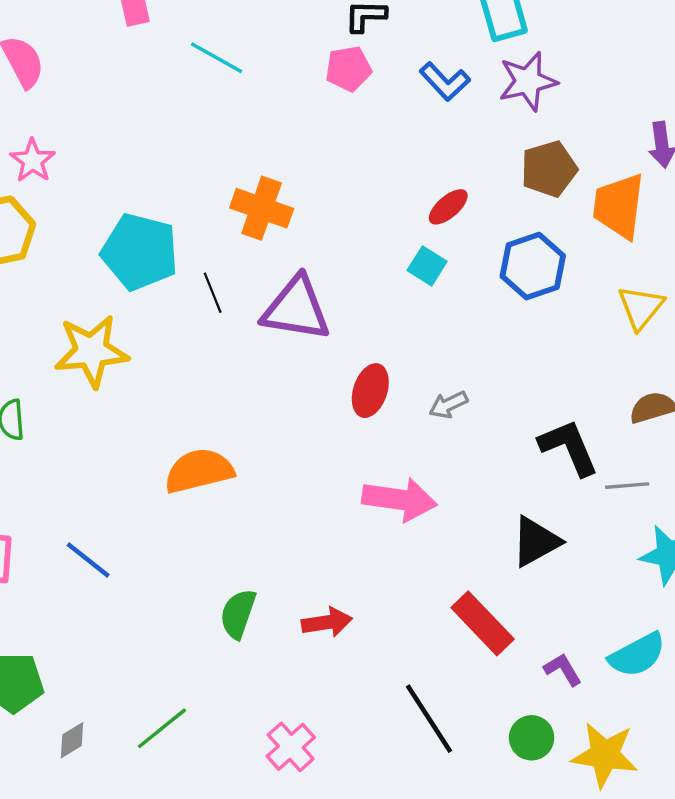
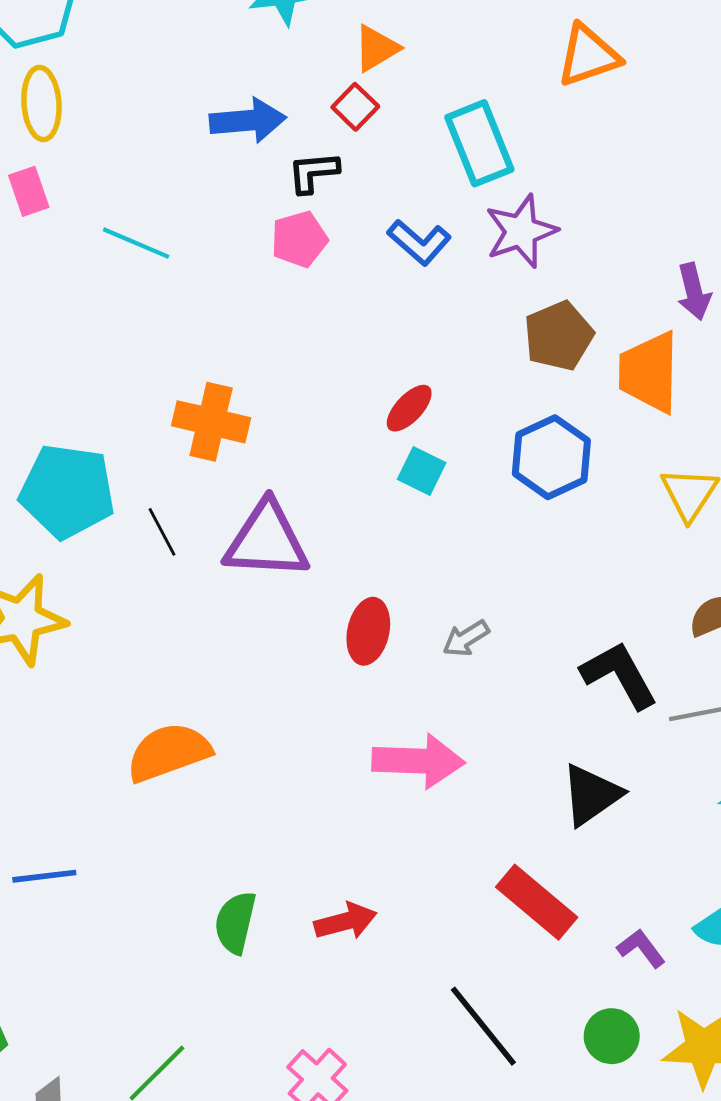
red ellipse: (448, 207) -> (409, 408), moved
blue line: (88, 560) -> (44, 876), turned -39

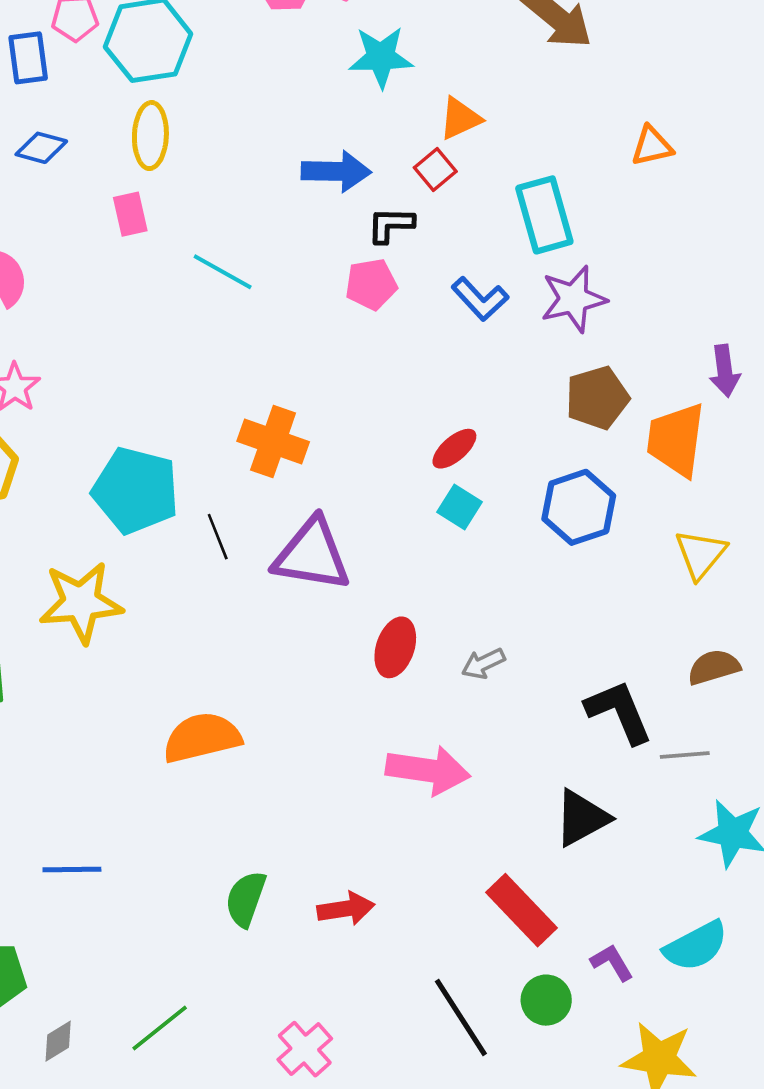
orange triangle: (588, 56) -> (652, 146), size x0.7
blue line: (44, 876) -> (72, 869), moved
green circle: (612, 1036) -> (546, 1000), moved

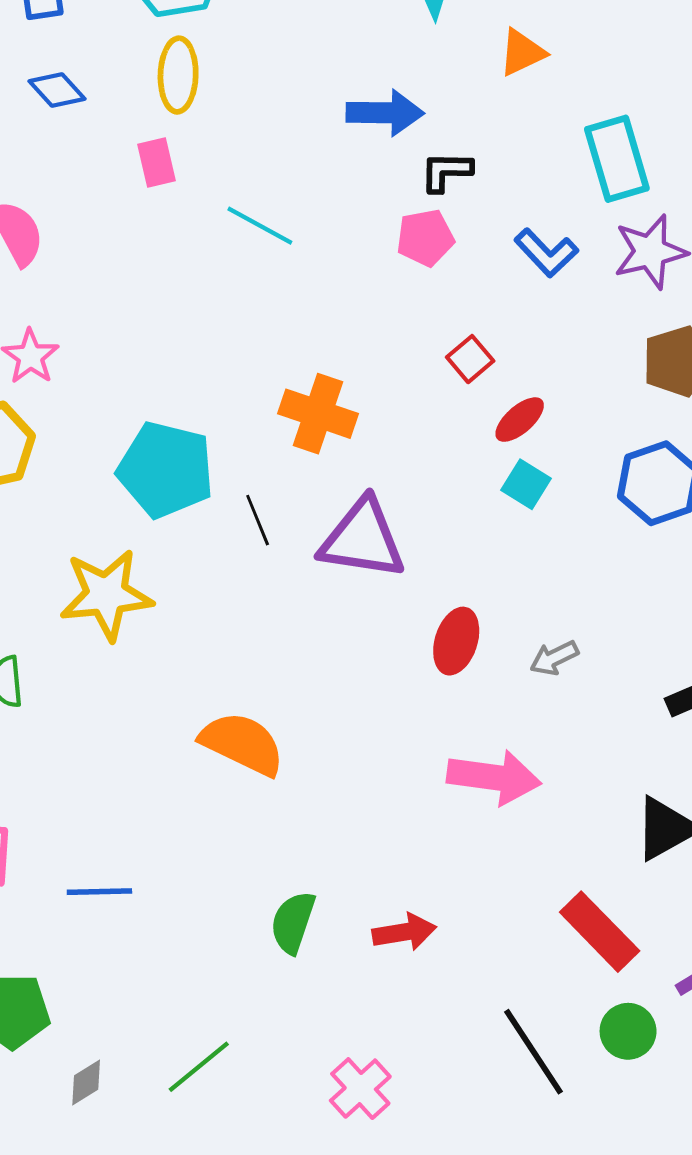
blue diamond: (41, 148) -> (57, 90), turned 33
red square: (435, 170) -> (470, 359), moved
orange semicircle: (202, 738) -> (242, 744), turned 40

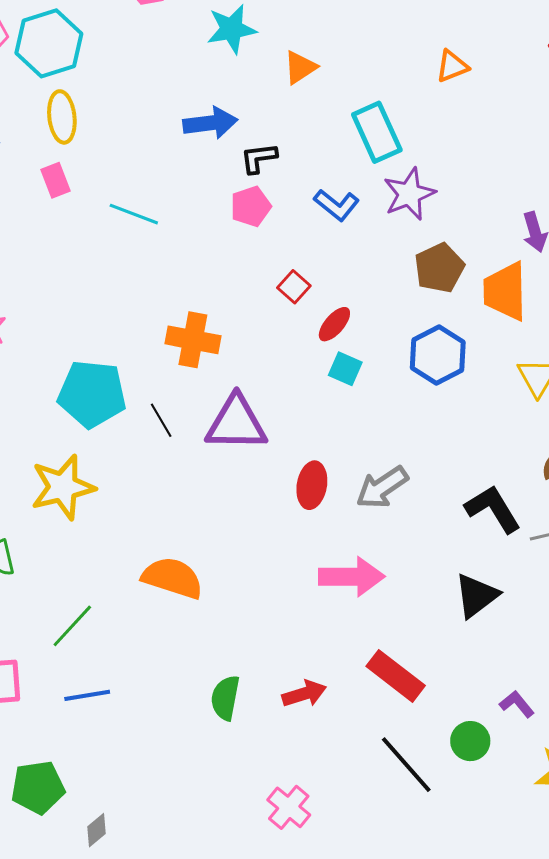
gray arrow: (554, 658) -> (382, 487), size x1.6
red rectangle: (600, 932) -> (396, 676), moved
green line: (199, 1067) -> (72, 626), moved

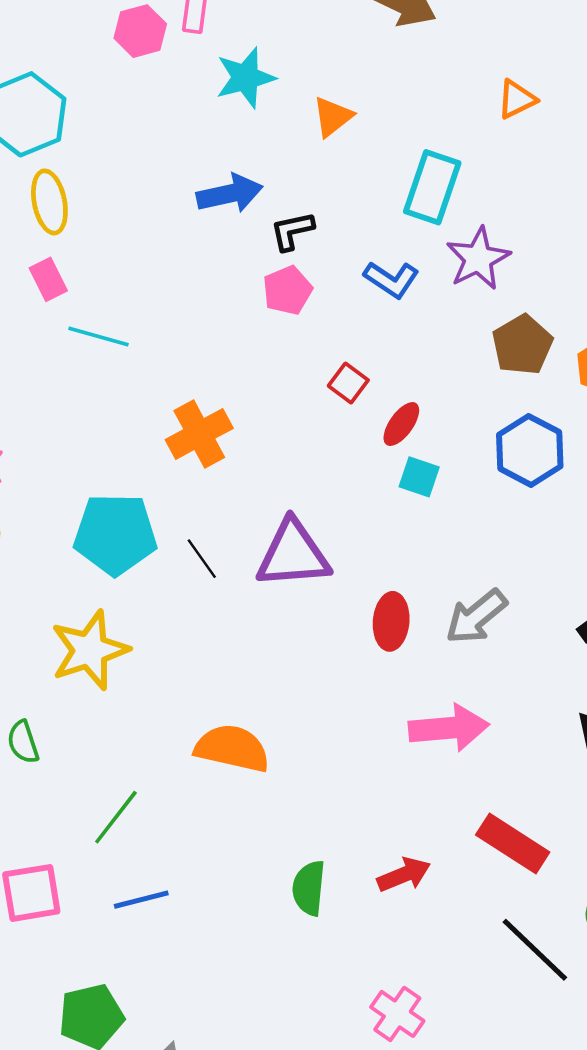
cyan rectangle: (377, 132) -> (432, 187), turned 48
cyan line: (134, 214) -> (99, 337), moved
orange cross: (193, 340) -> (199, 434), moved, turned -34

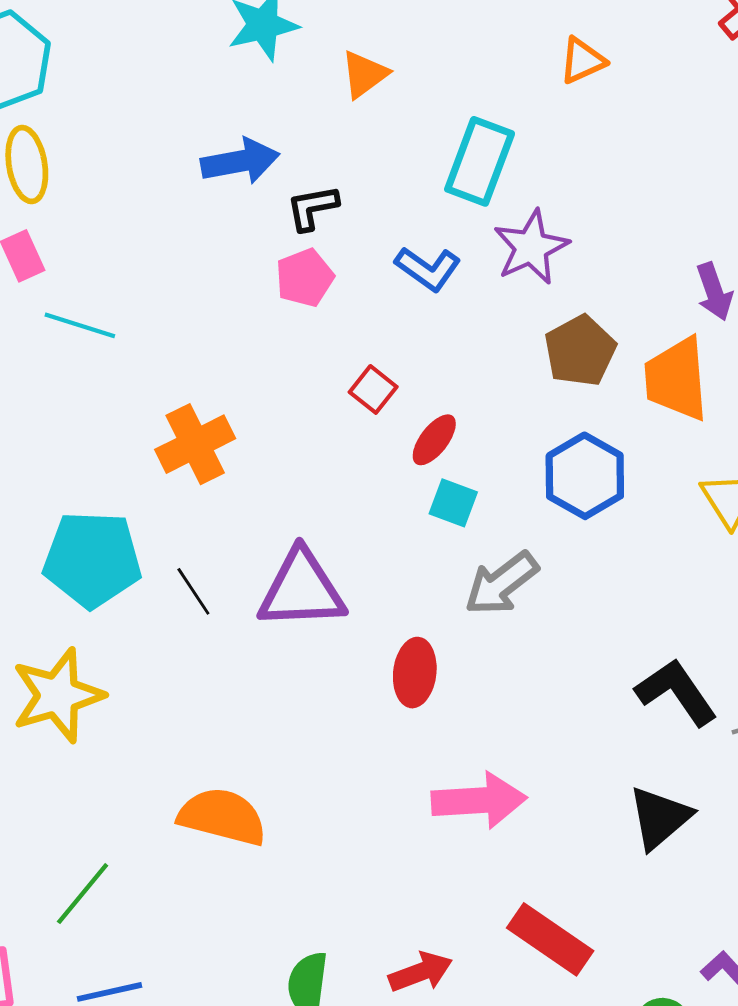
gray arrow: (476, 617) -> (501, 583), moved

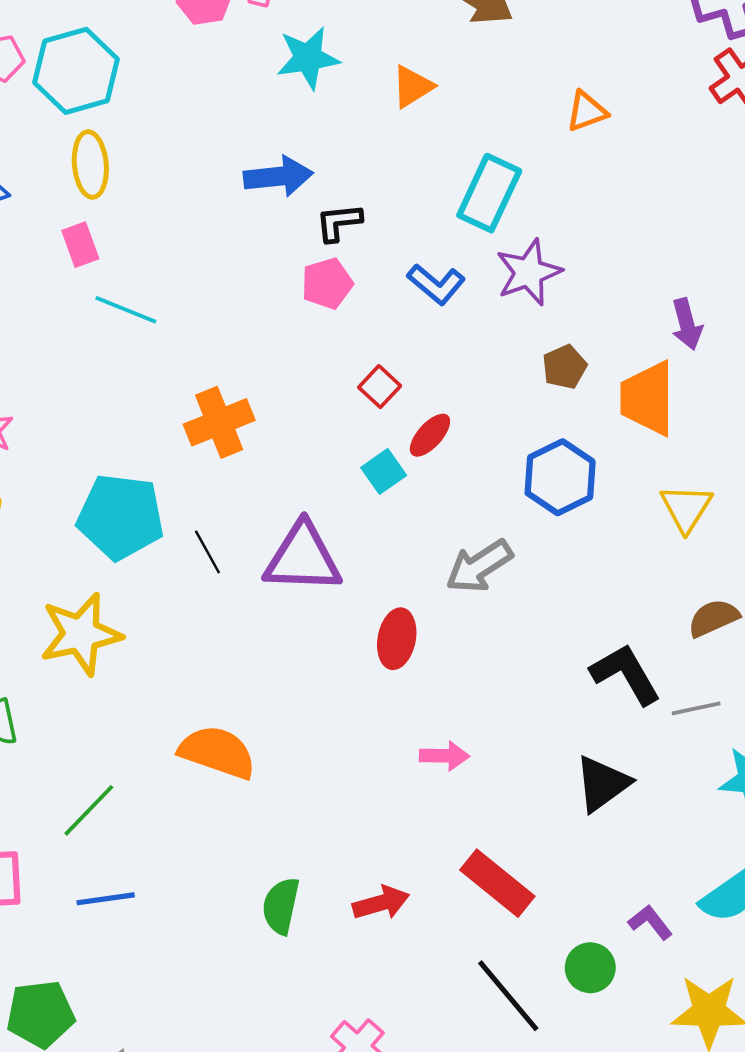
orange triangle: (364, 74) -> (412, 87), moved
brown pentagon: (580, 351) -> (565, 367), size x0.7
cyan square: (453, 503) -> (384, 471), moved, turned 30
pink arrow: (479, 801) -> (444, 756), size x0.6

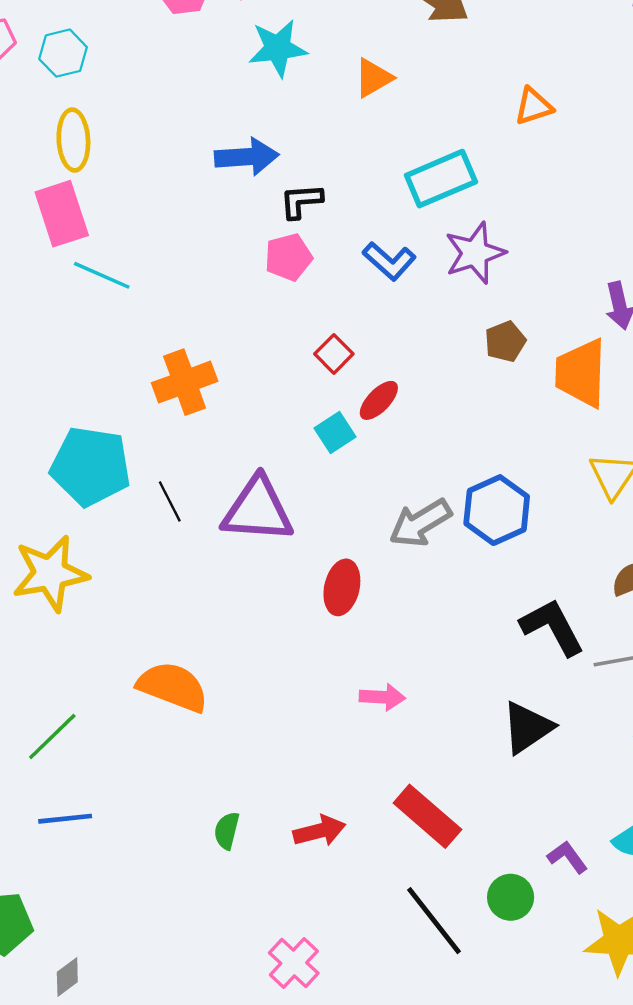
cyan hexagon: (76, 71) -> (63, 53), size x0.6
cyan rectangle: (489, 193) -> (441, 179), turned 40
pink rectangle: (80, 245) -> (62, 214), size x1.6
blue hexagon: (560, 477) -> (497, 510), moved
green semicircle: (281, 906) -> (227, 831), size x0.7

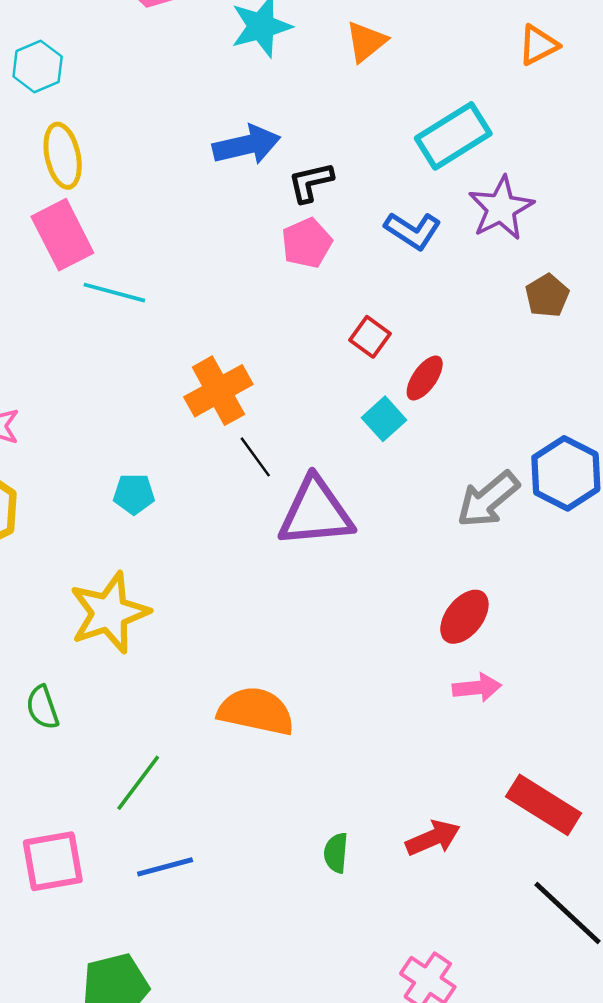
cyan pentagon: (91, 466) -> (134, 494), size x0.5
black line: (170, 501) -> (255, 457), moved
red ellipse: (342, 587) -> (464, 617), moved, turned 34

